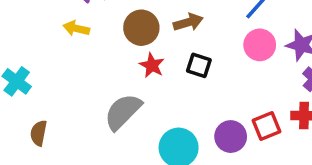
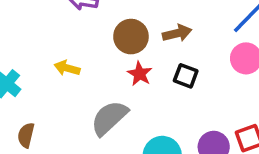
yellow arrow: (76, 28) -> (67, 68), moved

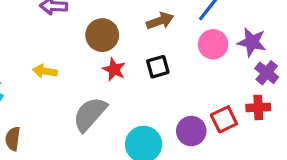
brown arrow: (177, 33) -> (160, 21), moved
black square: (186, 76) -> (158, 67), turned -30

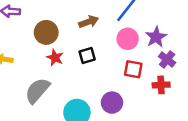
purple star: (252, 42) -> (156, 37), turned 30
red square: (224, 119) -> (133, 69), moved, turned 36

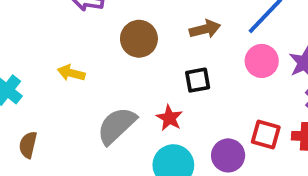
red star: (55, 58) -> (169, 118), moved
red square: (133, 69) -> (266, 135), moved

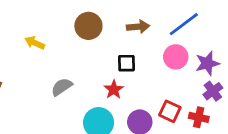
red star: (169, 118) -> (114, 90), moved
gray semicircle: (117, 126) -> (62, 87), size x0.7

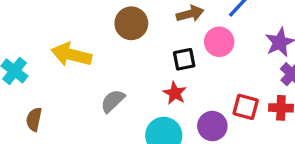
yellow arrow: (35, 43) -> (71, 55), size x1.6
pink circle: (176, 57) -> (219, 42), moved

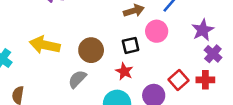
brown circle: (131, 23) -> (91, 50), moved
red square: (246, 107) -> (179, 80), turned 36

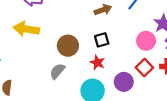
pink circle: (157, 31) -> (146, 41), moved
yellow arrow: (45, 45) -> (26, 29), moved

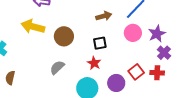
pink circle: (146, 41) -> (133, 33), moved
brown circle: (68, 46) -> (64, 36), moved

